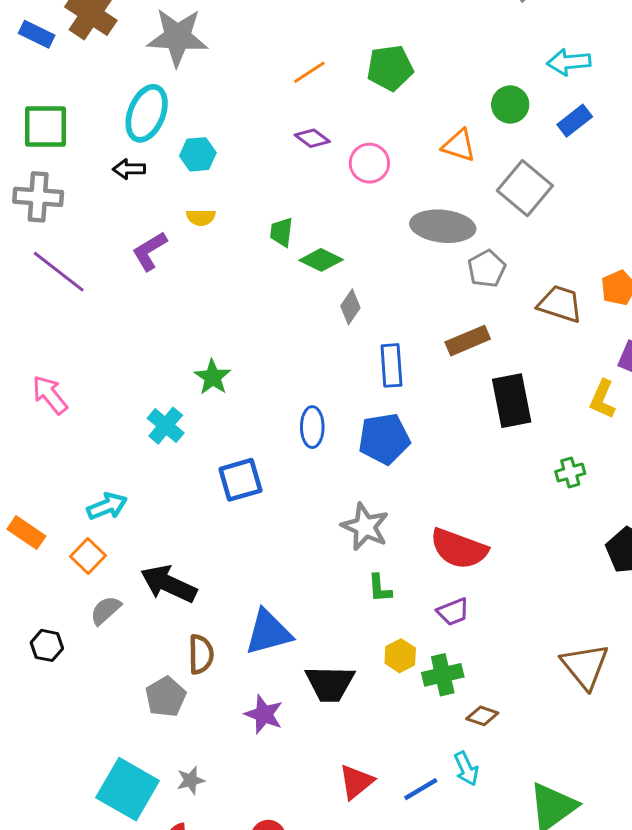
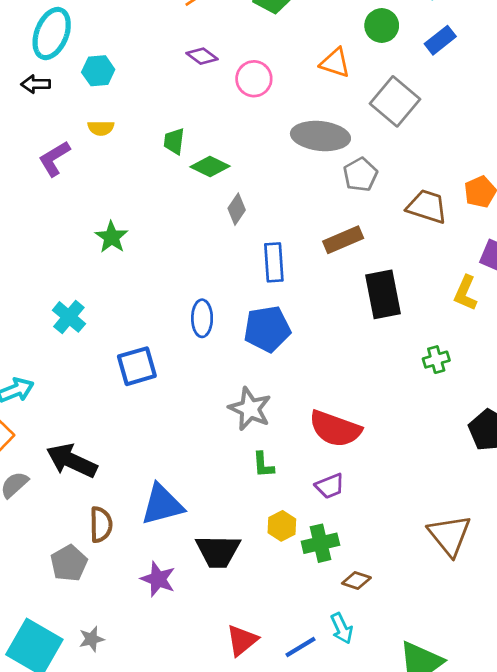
green star: (213, 377) -> (112, 237), moved

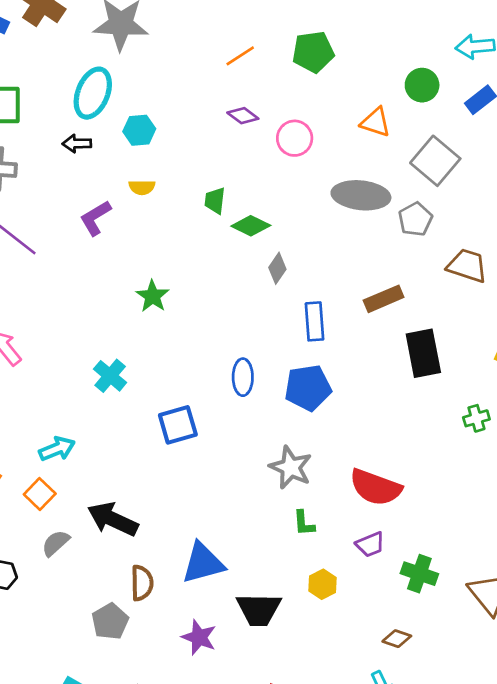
gray pentagon: (360, 175) -> (415, 219), moved
green cross: (320, 543) -> (419, 574), moved, turned 32

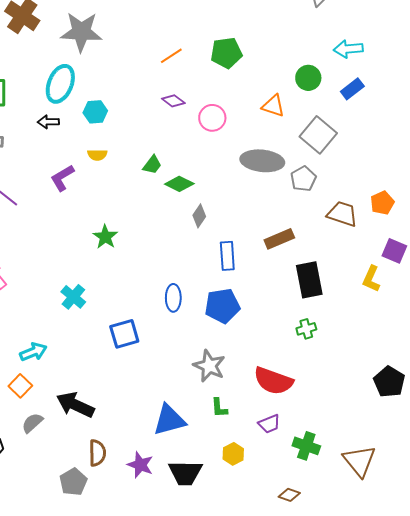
green trapezoid: (215, 201) -> (152, 165), turned -150
green cross: (476, 418) -> (306, 329), moved
blue triangle: (203, 563) -> (169, 420), moved
purple star: (199, 637) -> (140, 465), moved

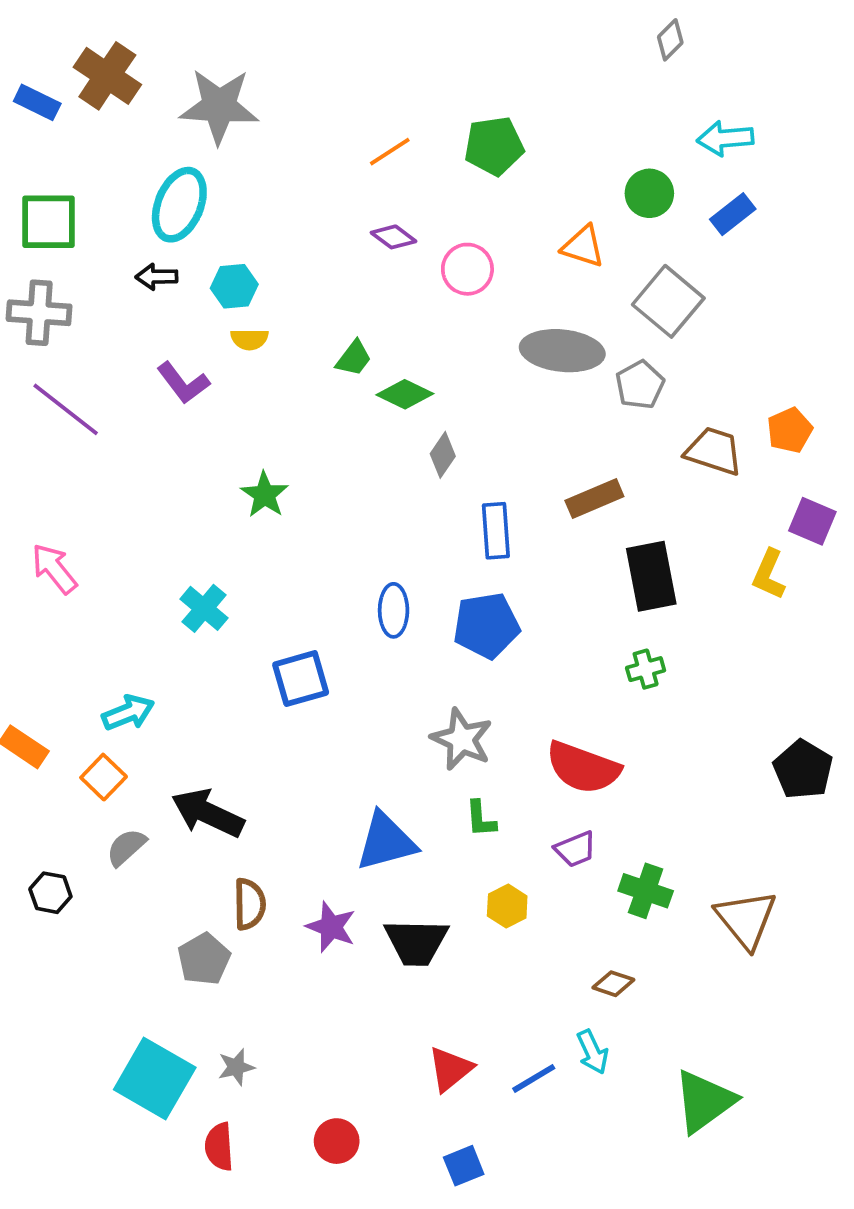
cyan hexagon: (95, 112) -> (234, 286), moved
purple L-shape: (62, 178) -> (183, 383), turned -96

